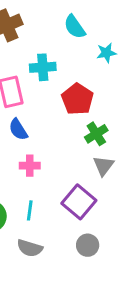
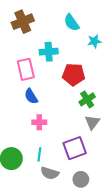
red pentagon: (77, 99) -> (74, 75), turned -30
purple square: (79, 202) -> (75, 148), turned 30
gray semicircle: (30, 248) -> (50, 173), moved

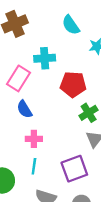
pink rectangle: (26, 69) -> (19, 78), turned 45
cyan line: (39, 154) -> (34, 166), moved

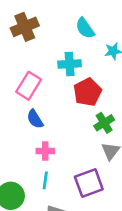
cyan cross: (45, 58) -> (70, 64), moved
red pentagon: (73, 84) -> (87, 92), turned -30

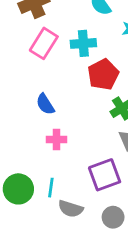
pink rectangle: (29, 86) -> (44, 43), moved
cyan line: (45, 180) -> (51, 188), moved

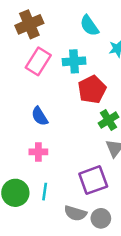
pink cross: (57, 139) -> (38, 152), moved
gray semicircle: (71, 209) -> (75, 213), moved

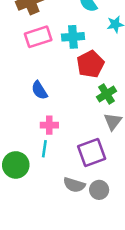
pink rectangle: (38, 61) -> (38, 37), turned 40
pink cross: (38, 152) -> (49, 125), moved
cyan line: (45, 192) -> (44, 149), moved

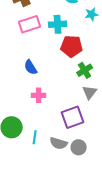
red pentagon: (90, 64) -> (72, 46), turned 30
cyan line: (44, 149) -> (35, 137), moved

